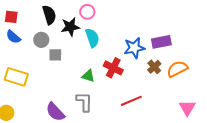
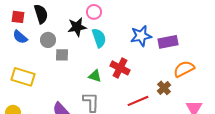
black semicircle: (49, 15) -> (41, 14), moved
blue star: (134, 48) -> (141, 36), moved
brown cross: (154, 67) -> (164, 88), moved

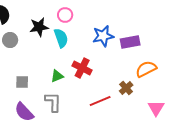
pink circle: (94, 12) -> (65, 15), moved
gray square: (62, 55) -> (22, 82), moved
green triangle: (95, 76) -> (57, 76), turned -40

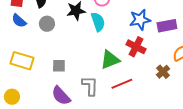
red cross: (82, 68) -> (136, 47), moved
green triangle: (57, 76) -> (110, 60), moved, size x1.5
red line: (100, 101) -> (122, 84), moved

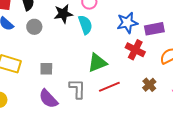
red cross: (136, 47) -> (135, 50), moved
brown cross: (163, 72) -> (149, 85), moved

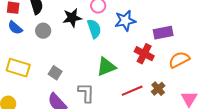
blue star: (127, 23) -> (125, 21), moved
gray square: (46, 69) -> (55, 73), turned 32
red line: (109, 87) -> (132, 91), moved

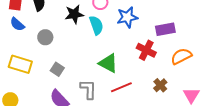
gray circle: (43, 31) -> (45, 37), moved
green triangle: (106, 67) -> (108, 63), turned 50
red line: (132, 91) -> (121, 87), moved

